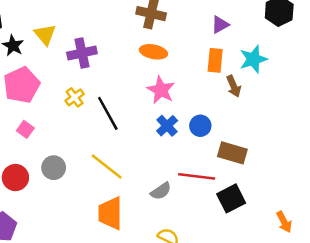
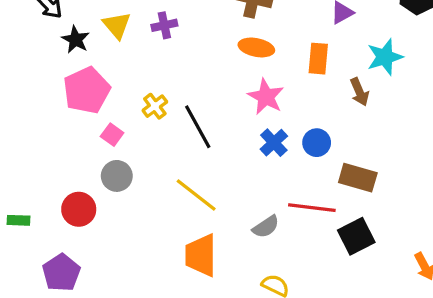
purple cross: (82, 53) -> (164, 25), moved, size x0.7
orange rectangle: (215, 60) -> (318, 59), moved
pink square: (25, 129) -> (112, 135), moved
gray circle: (54, 168) -> (117, 176), moved

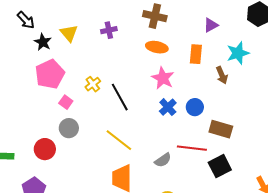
purple cross: (164, 25) -> (109, 30), moved

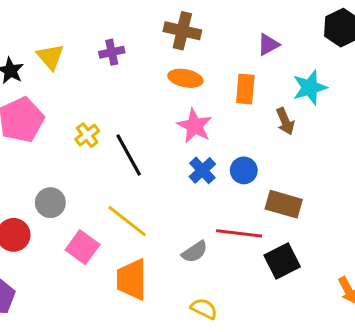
pink square: (66, 102) -> (83, 247), moved, size x1.5

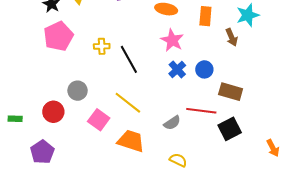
yellow cross: (87, 135) -> (102, 46), turned 35
orange trapezoid: (132, 279) -> (131, 141), turned 108

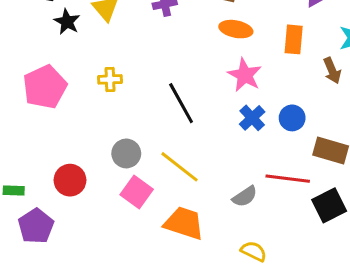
pink pentagon: (58, 36) -> (45, 87), moved
yellow cross: (102, 46) -> (110, 79), moved
gray circle: (78, 91) -> (126, 153), moved
purple pentagon: (42, 152) -> (36, 226), moved

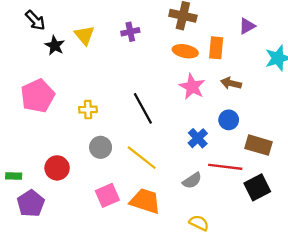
orange rectangle: (294, 39) -> (216, 48), moved
brown arrow: (332, 71) -> (231, 83), moved, turned 126
yellow cross: (110, 79) -> (88, 110), moved
blue cross: (252, 118) -> (198, 138), moved
pink square: (137, 192) -> (107, 195), moved, turned 30

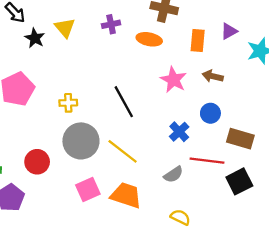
purple triangle: (247, 26) -> (229, 31), moved
orange ellipse: (185, 51) -> (149, 39), moved
gray circle: (101, 147) -> (81, 141), size x1.6

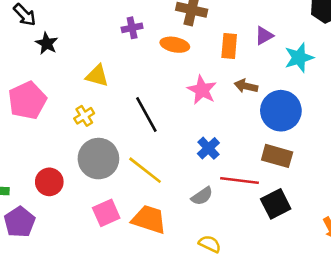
yellow triangle: (65, 28) -> (97, 76), moved, turned -35
yellow cross: (68, 103) -> (84, 116), turned -30
blue circle: (210, 113) -> (281, 111), moved, size x1.8

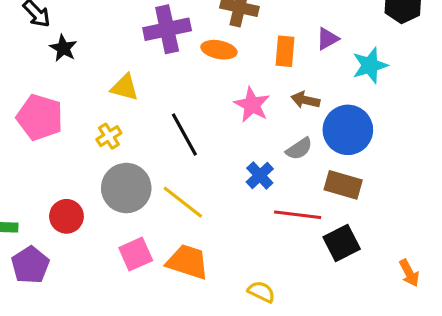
purple cross: (132, 28) -> (167, 29), size x1.8
pink pentagon: (27, 100) -> (40, 117), turned -30
gray semicircle: (202, 196) -> (299, 149), moved

